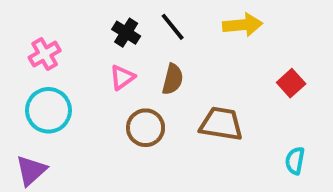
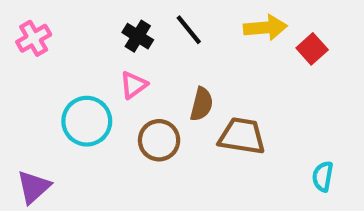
pink cross: (45, 54) -> (34, 38), moved
brown semicircle: (173, 79) -> (202, 104), moved
red square: (291, 83) -> (312, 49), moved
cyan circle: (48, 110) -> (87, 121), moved

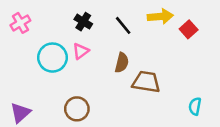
black line: (189, 30) -> (123, 25), moved
cyan circle: (87, 121) -> (52, 58), moved
brown circle: (159, 140) -> (77, 109), moved

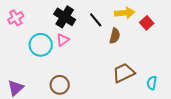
black cross: (83, 22) -> (65, 17), size x1.5
brown semicircle: (122, 63) -> (115, 36), moved
brown trapezoid: (146, 82) -> (124, 73), moved, turned -35

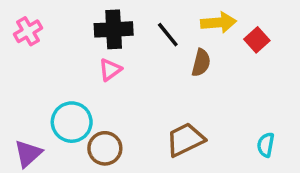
black cross: (65, 17) -> (114, 29), turned -35
cyan circle: (41, 45) -> (72, 122), moved
brown trapezoid: (124, 73) -> (185, 140), moved

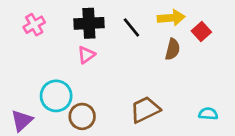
pink cross: (28, 31) -> (34, 25), moved
brown semicircle: (201, 63) -> (173, 49), moved
cyan semicircle: (266, 145) -> (208, 114), turned 84

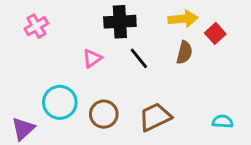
black cross: (89, 23) -> (120, 22), moved
black line: (131, 27) -> (139, 58), moved
brown circle: (82, 116) -> (104, 114), moved

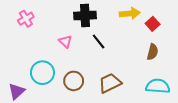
brown semicircle: (184, 52) -> (153, 52), moved
pink triangle: (92, 58) -> (65, 41), turned -40
cyan semicircle: (223, 121) -> (158, 86), size x1.6

